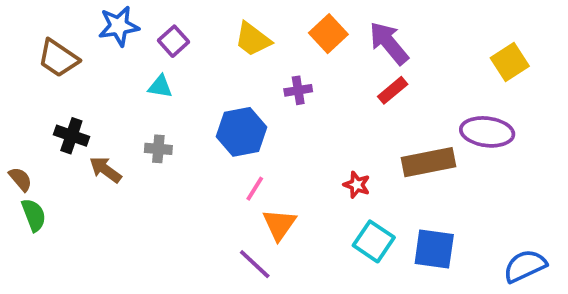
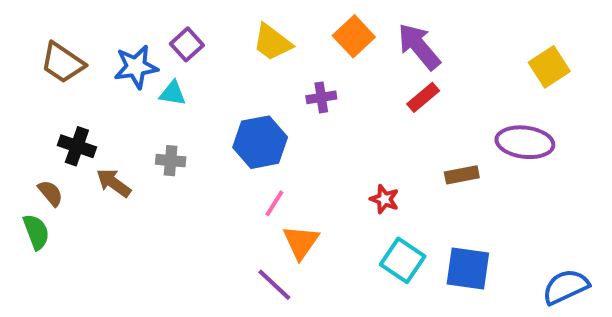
blue star: (119, 26) -> (136, 67), moved
brown rectangle: (429, 162) -> (462, 175), size x0.6
brown semicircle: (20, 179) -> (50, 193), moved

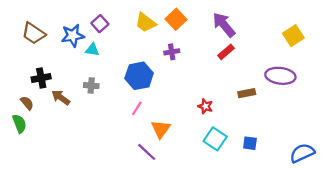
orange square: (354, 36) -> (176, 19), moved
black cross: (77, 146) -> (41, 78), turned -30
pink line: (274, 203) -> (137, 108), moved
blue square: (468, 268) -> (250, 143), size x0.6

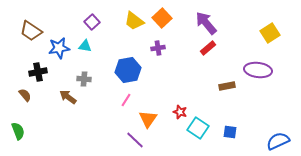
blue star: (73, 36) -> (59, 48), moved
brown arrow: (61, 98) -> (68, 97), moved
red star: (205, 106) -> (180, 112), moved
green semicircle: (19, 124) -> (18, 131), moved

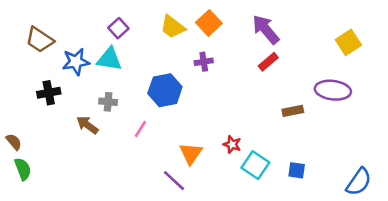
cyan triangle: (85, 46) -> (109, 59), size x1.5
brown semicircle: (25, 95) -> (14, 142), moved
pink line: (126, 100) -> (140, 129), moved
blue semicircle: (278, 141) -> (359, 182), turned 150

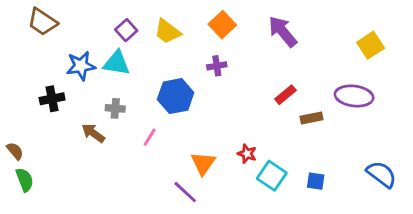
yellow trapezoid: (173, 27) -> (167, 31), moved
brown trapezoid: (40, 40) -> (42, 22), moved
red rectangle: (268, 62) -> (285, 95), moved
blue semicircle: (359, 182) -> (382, 174), moved, turned -88

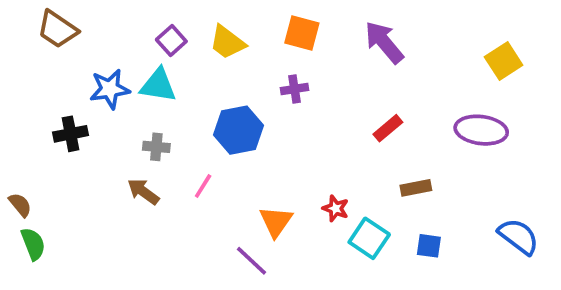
orange square: (222, 25) -> (302, 33), turned -32
brown rectangle: (312, 118) -> (416, 188), moved
brown arrow: (93, 133) -> (143, 192), moved

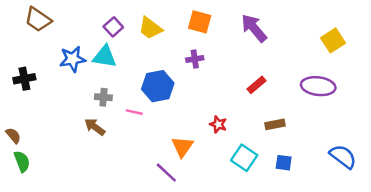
black cross: (71, 134) -> (24, 79), moved
pink line: (203, 186) -> (134, 112), moved, turned 70
red star: (336, 208) -> (218, 124), moved

